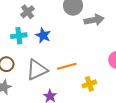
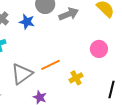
blue star: (43, 35) -> (27, 22), moved

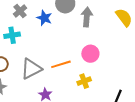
gray arrow: (69, 14) -> (87, 17), turned -72
pink circle: (99, 49) -> (90, 54), moved

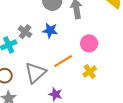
gray cross: (20, 11) -> (25, 32), moved
blue star: (44, 18) -> (50, 30), moved

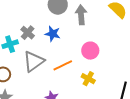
yellow cross: (90, 72) -> (88, 79), turned -32
gray triangle: (35, 73) -> (34, 61), moved

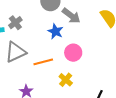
gray arrow: (81, 15) -> (71, 16), turned 120
blue star: (53, 34) -> (55, 31), moved

